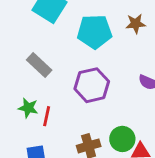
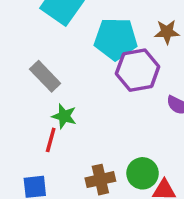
purple hexagon: (92, 85) -> (138, 70), moved
green star: (28, 108) -> (64, 116), moved

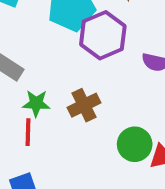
brown cross: (100, 180) -> (84, 105), moved

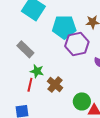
brown cross: (84, 105) -> (55, 85), moved, turned -35

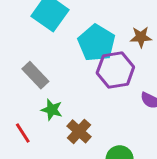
cyan pentagon: (64, 27) -> (97, 43), turned 30
red line: (30, 85) -> (23, 133), moved, turned -48

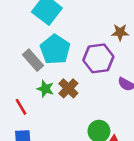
cyan pentagon: (97, 43) -> (55, 49), moved
brown cross: (79, 131) -> (68, 88), moved

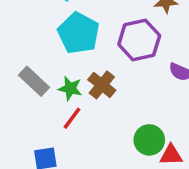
gray rectangle: (33, 60) -> (34, 81), moved
red line: (21, 107) -> (72, 118), moved, turned 72

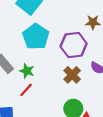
brown cross: (102, 85) -> (72, 75), moved

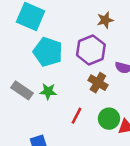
red line: (26, 90) -> (77, 116), moved

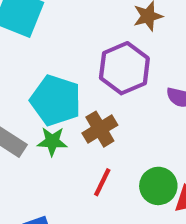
cyan pentagon: (48, 52) -> (56, 100), moved
brown cross: (98, 83) -> (100, 129), moved, turned 30

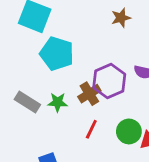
purple hexagon: (124, 68) -> (109, 81), moved
cyan pentagon: (56, 100) -> (57, 54), moved

